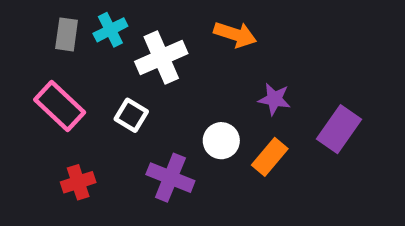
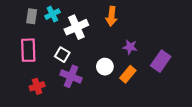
orange arrow: (235, 34) -> (111, 16), turned 78
pink rectangle: (60, 106) -> (28, 50), turned 45
purple cross: (170, 178) -> (71, 76), moved

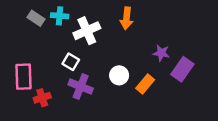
cyan cross: (52, 14) -> (60, 16), turned 32
gray rectangle: (32, 16) -> (36, 18), turned -64
purple star: (130, 47) -> (161, 53), moved
pink rectangle: (28, 50) -> (24, 77), moved

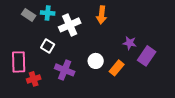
white square: (71, 62) -> (48, 46), moved

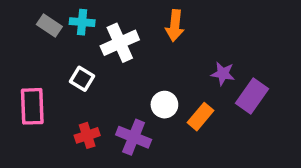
purple cross: (65, 70) -> (134, 137), moved
red cross: (34, 79) -> (87, 135), moved

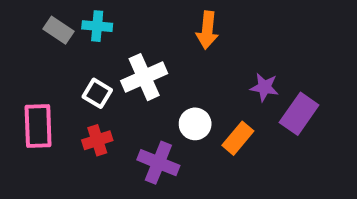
white cross: (120, 43) -> (144, 77), moved
red cross: (87, 135) -> (97, 140), moved

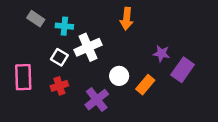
cyan cross: (97, 26) -> (64, 26), moved
purple cross: (158, 163) -> (97, 100), turned 30

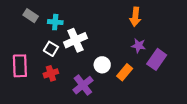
orange arrow: (127, 19) -> (135, 17), moved

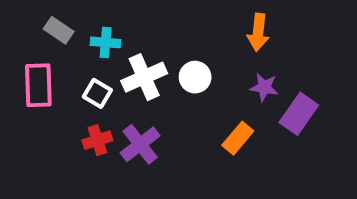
white circle: (102, 65) -> (195, 77), moved
pink rectangle: (20, 66) -> (38, 85), moved
purple cross: (83, 85) -> (140, 144), moved

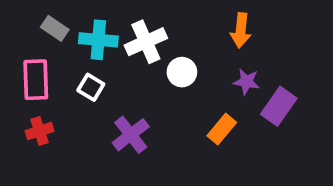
cyan cross: (106, 42) -> (98, 40), size x1.4
white cross: (144, 77) -> (146, 42), moved
red cross: (97, 140) -> (40, 131), moved

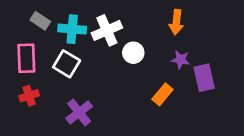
white square: (91, 87) -> (67, 64), size x1.4
purple rectangle: (279, 106) -> (204, 78), turned -48
purple cross: (131, 135) -> (79, 112), moved

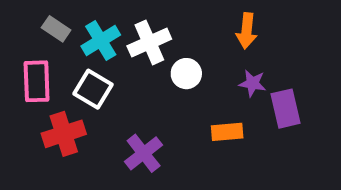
cyan cross: (72, 29) -> (101, 41), turned -36
orange rectangle: (162, 94) -> (227, 132), turned 45
red cross: (29, 96) -> (64, 134), moved, size x1.5
purple cross: (79, 112) -> (144, 153), moved

